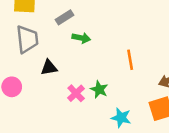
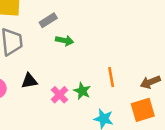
orange line: (130, 60) -> (111, 77), moved
black triangle: (49, 68) -> (29, 81), moved

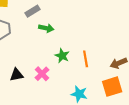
black triangle: (29, 81) -> (17, 75), moved
green star: (82, 91) -> (62, 56), moved

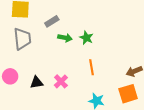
green star: (62, 56) -> (86, 38), moved
orange line: (86, 59) -> (91, 67), moved

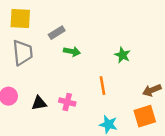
green star: (86, 38) -> (122, 55), moved
pink cross: (61, 81) -> (67, 102), turned -32

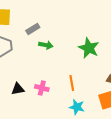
green star: (122, 55) -> (89, 48), size x1.5
orange line: (102, 86) -> (72, 83), moved

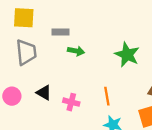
gray rectangle: (33, 29) -> (61, 32), turned 32
black triangle: (18, 89) -> (44, 93), moved, turned 40

